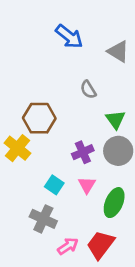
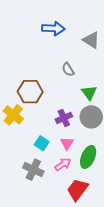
blue arrow: (69, 37) -> (53, 28), turned -35
pink arrow: (68, 246) -> (63, 164), moved

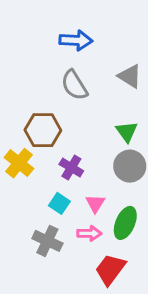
gray triangle: (91, 40) -> (130, 76), moved
gray semicircle: (68, 70) -> (74, 85), moved, size x1.5
purple cross: (64, 118) -> (71, 168), moved, turned -35
pink arrow: (63, 164) -> (89, 233), turned 35

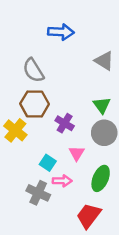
gray semicircle: (74, 85) -> (33, 70), moved
purple cross: (71, 168) -> (65, 123), moved
pink triangle: (95, 203) -> (77, 153), moved
pink arrow: (89, 233) -> (62, 181), moved

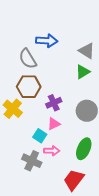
blue arrow: (61, 32) -> (47, 41), moved
green triangle: (102, 105) -> (83, 72), moved, turned 35
purple cross: (65, 123) -> (54, 103), turned 35
pink triangle: (77, 153) -> (54, 124), moved, turned 32

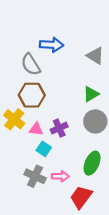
green triangle: (83, 72) -> (91, 94), moved
purple cross: (54, 103) -> (59, 128), moved
pink triangle: (54, 124) -> (36, 129), moved, turned 32
pink arrow: (52, 151) -> (60, 176), moved

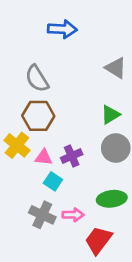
blue arrow: (51, 45) -> (62, 29), moved
green ellipse: (92, 163) -> (112, 199), turned 60

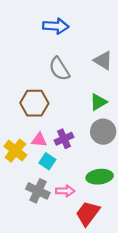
gray semicircle: (37, 79) -> (59, 69), moved
yellow cross: (17, 145) -> (15, 151), moved

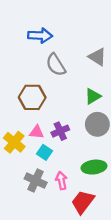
blue arrow: (56, 26) -> (40, 36), moved
pink arrow: (65, 191) -> (61, 181), turned -102

